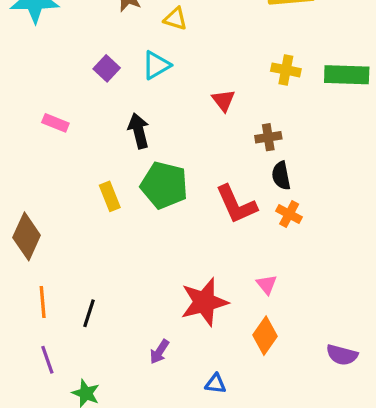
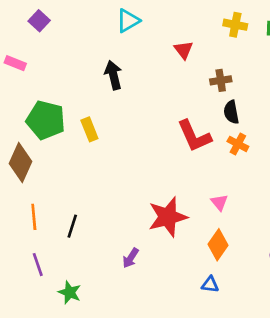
purple square: (107, 68) -> (39, 21), moved
pink rectangle: (55, 123) -> (15, 63), moved
green pentagon: (164, 185) -> (46, 120), moved
blue triangle: (215, 384) -> (210, 284), moved

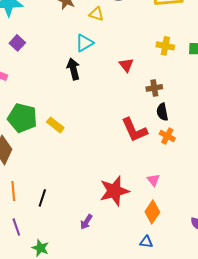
black arrow: (113, 75) -> (73, 69), moved
yellow rectangle: (89, 129) -> (55, 125), turned -30

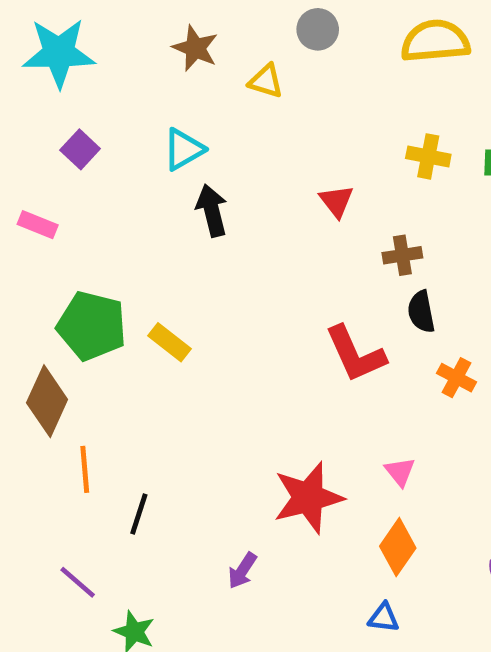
cyan triangle: (84, 43) -> (184, 149), moved
orange cross: (167, 136) -> (456, 378), moved
orange line: (13, 191) -> (85, 469), moved
purple line: (16, 227) -> (78, 582), turned -30

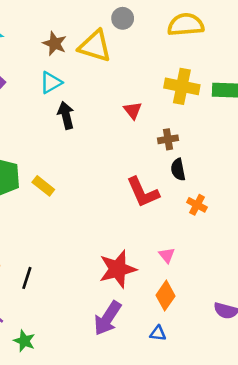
brown star: (195, 48) -> (55, 44), moved
yellow triangle: (266, 81) -> (95, 46), size x1.8
yellow cross: (428, 156) -> (182, 86), size x1.5
purple arrow: (242, 571) -> (108, 318), moved, size x1.8

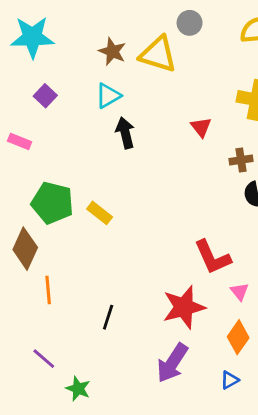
red L-shape: (143, 192) -> (212, 257), moved
black line: (27, 278) -> (108, 317), moved
blue triangle: (158, 333) -> (230, 380), turned -36

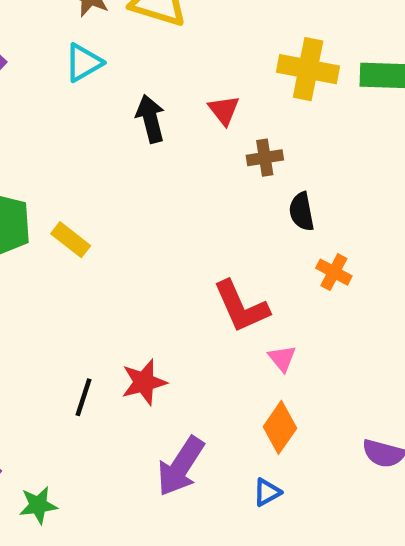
black arrow: (125, 133) -> (150, 119), moved
brown cross: (241, 160) -> (265, 158), moved
red star: (184, 307) -> (144, 382), moved, size x0.7
green star: (78, 389) -> (38, 505), turned -30

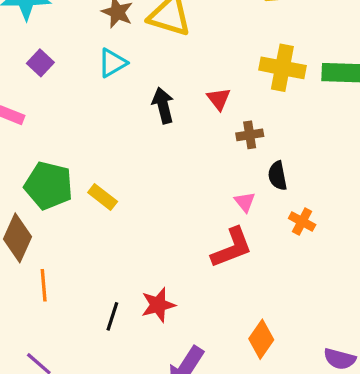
red L-shape: (241, 307) -> (232, 248), turned -87
pink triangle: (282, 358) -> (245, 202), moved

